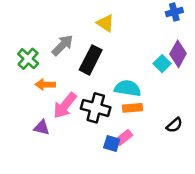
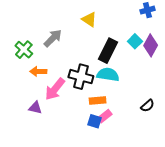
black rectangle: (91, 60) -> (108, 51), moved
cyan square: (162, 64) -> (135, 41), moved
black cross: (96, 108) -> (81, 77), moved
orange rectangle: (133, 108) -> (98, 101), moved

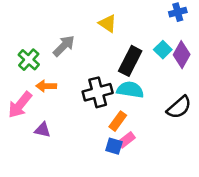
black cross: (81, 77) -> (98, 92), turned -30
pink arrow: (55, 89) -> (20, 105), moved
orange rectangle: (98, 101) -> (118, 121), turned -49
black semicircle: (147, 106) -> (179, 107), moved, size x1.5

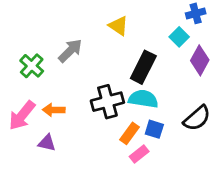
cyan square: (163, 50) -> (179, 37), moved
orange arrow: (46, 86) -> (54, 110), moved
blue square: (114, 146) -> (154, 129), moved

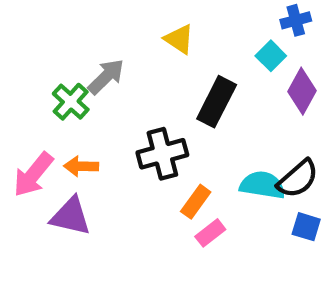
green cross: (32, 66) -> (71, 102), moved
cyan semicircle: (143, 99) -> (262, 185), moved
blue square: (154, 129) -> (306, 227), moved
purple triangle: (47, 143) -> (71, 216), size x1.5

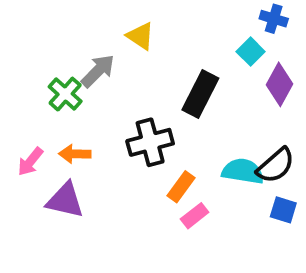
blue cross: (296, 20) -> (274, 19), turned 32
yellow triangle: (179, 39) -> (140, 36), moved
pink arrow: (33, 175) -> (30, 162), size x0.7

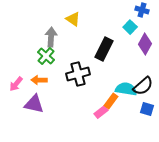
gray arrow: (98, 71) -> (51, 37), turned -42
green cross: (65, 94) -> (46, 56), moved
orange rectangle: (181, 187) -> (111, 101), moved

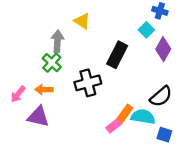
cyan semicircle: (126, 89) -> (143, 117), moved
blue square: (147, 109) -> (164, 135), moved

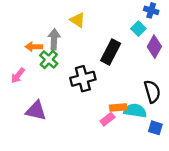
orange arrow: (44, 90) -> (34, 47), moved
pink arrow: (18, 94) -> (18, 76), moved
black semicircle: (161, 96) -> (152, 92), turned -65
orange rectangle: (125, 113) -> (118, 108), turned 49

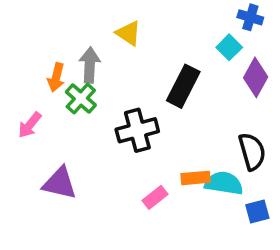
orange arrow: (34, 47) -> (56, 77), turned -77
pink rectangle: (107, 119) -> (155, 197), moved
blue square: (155, 128) -> (257, 211), turned -32

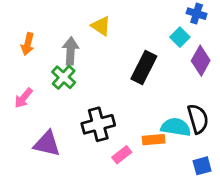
orange arrow: (56, 77) -> (28, 44), moved
black cross: (137, 130) -> (98, 124), moved
cyan semicircle: (224, 183) -> (176, 127), moved

